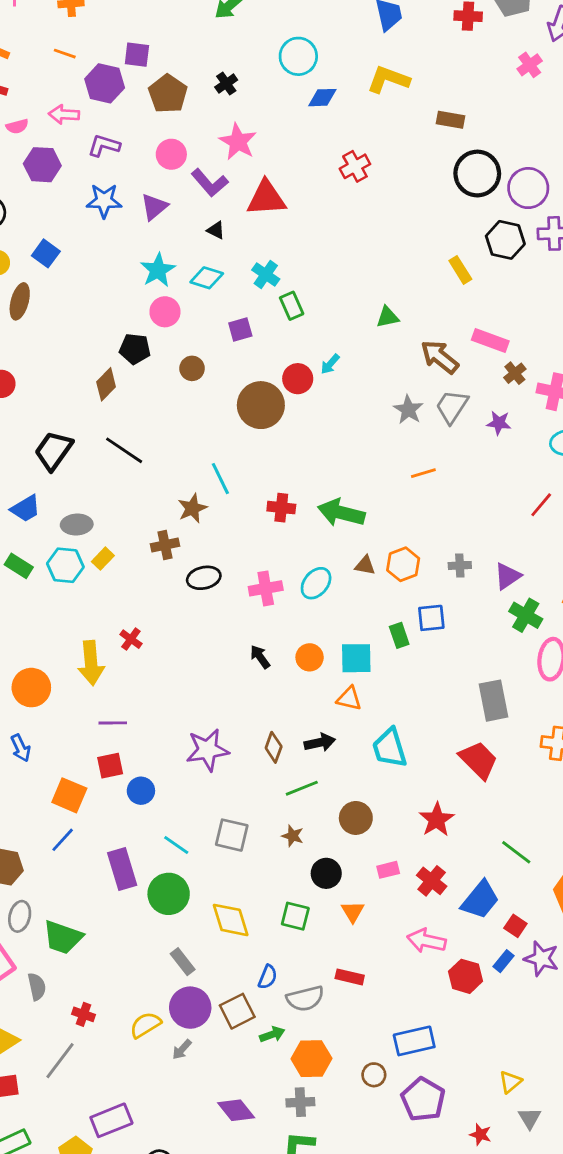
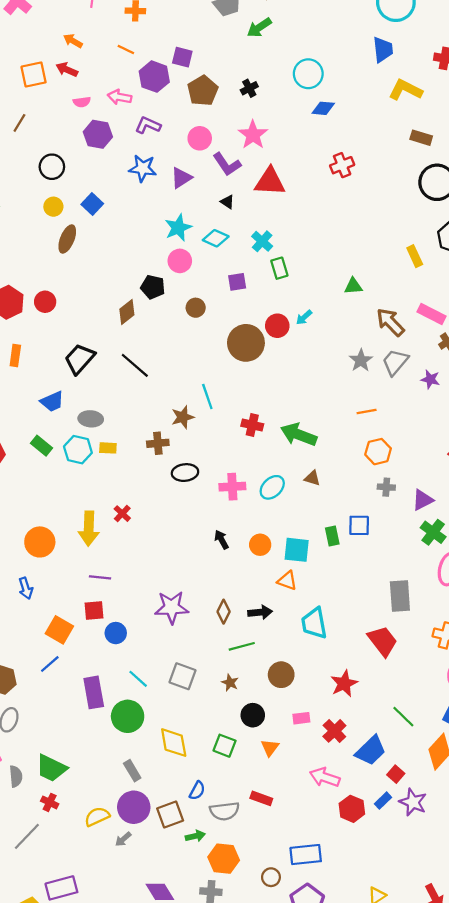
yellow L-shape: (388, 79) -> (405, 90), moved
yellow rectangle: (103, 559) -> (108, 448), turned 42
orange hexagon: (403, 564) -> (378, 452), moved
green trapezoid: (63, 937) -> (51, 768), moved

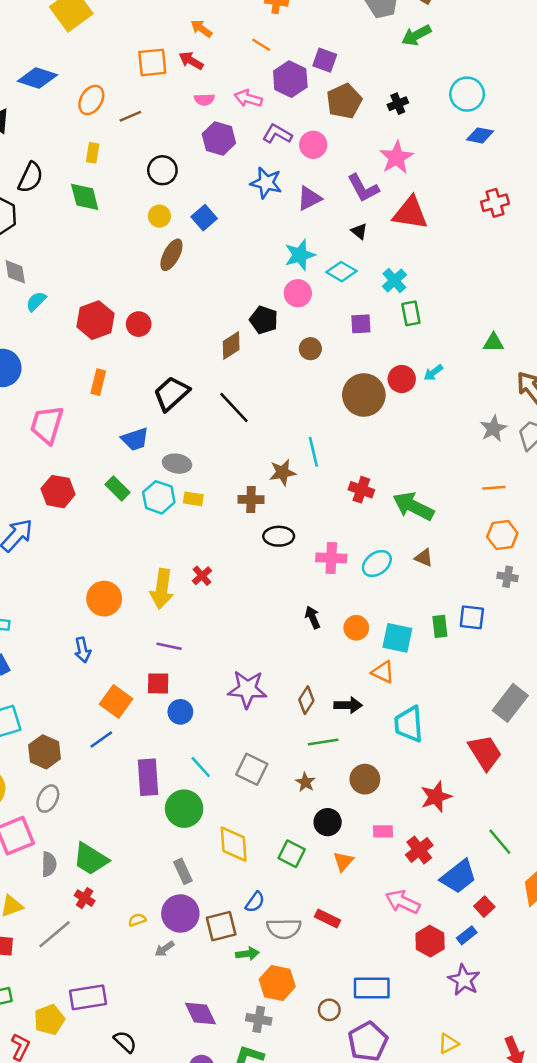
brown line: (19, 123) -> (130, 116), turned 30
pink circle: (200, 138) -> (313, 145), moved
gray rectangle: (400, 596) -> (510, 703), turned 36
purple star: (413, 802) -> (464, 980), moved
yellow semicircle: (97, 817) -> (137, 920), size x0.6

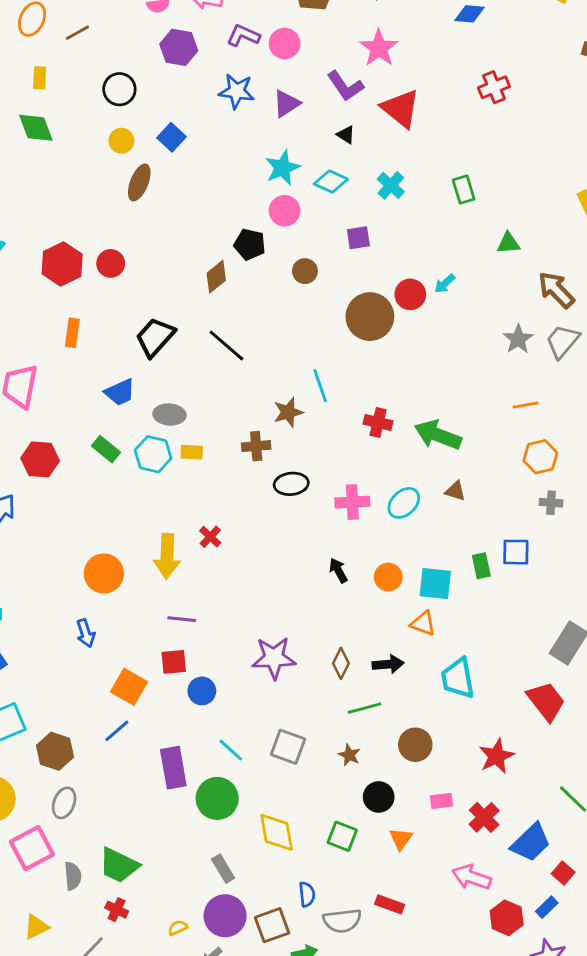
red triangle: (410, 213) -> (401, 108), turned 36
green rectangle: (411, 313) -> (464, 190), moved
blue semicircle: (255, 902) -> (307, 894), turned -35

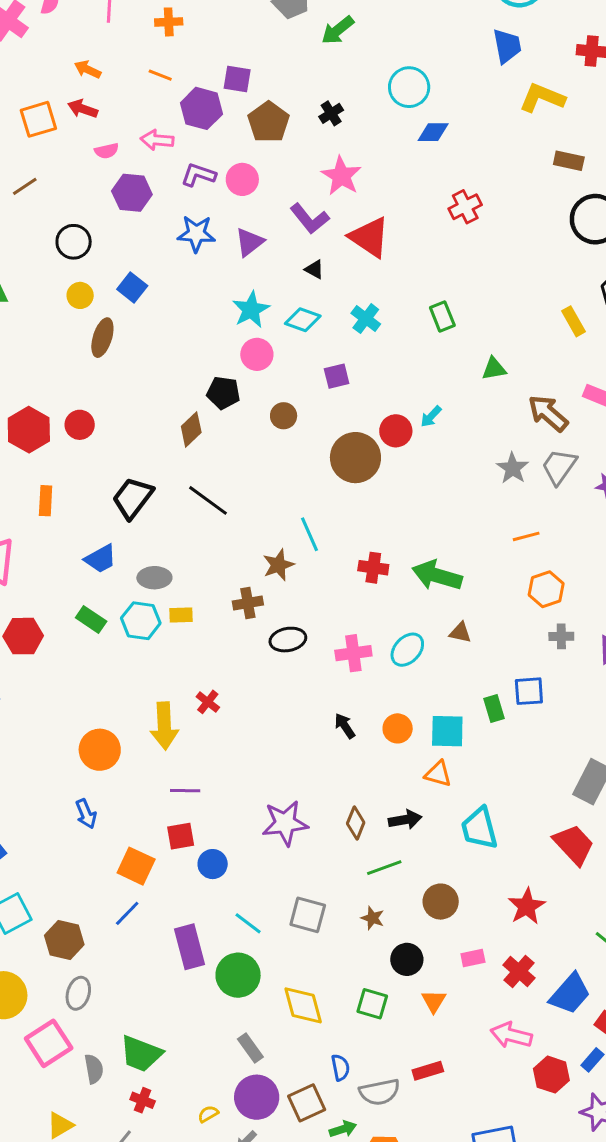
red rectangle: (390, 904) -> (428, 1071), turned -32

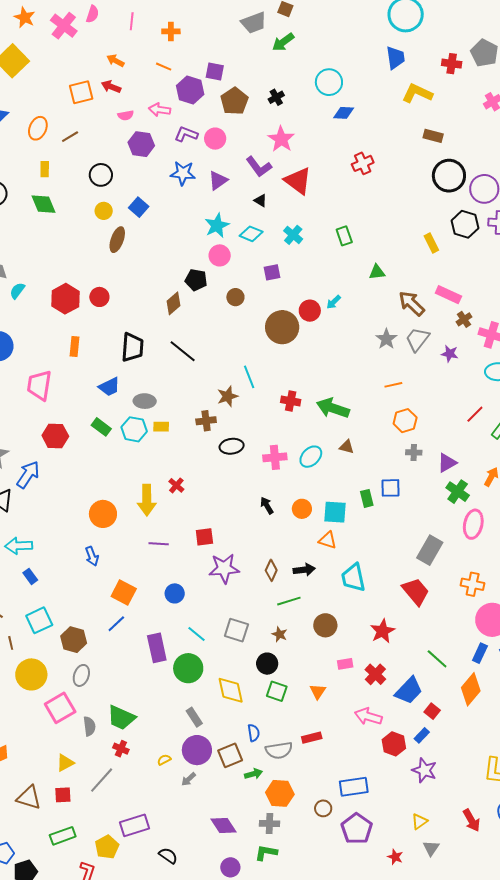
black trapezoid: (133, 498) -> (132, 347), turned 144
red square: (181, 836) -> (204, 537), moved
black circle: (407, 959) -> (267, 664), moved

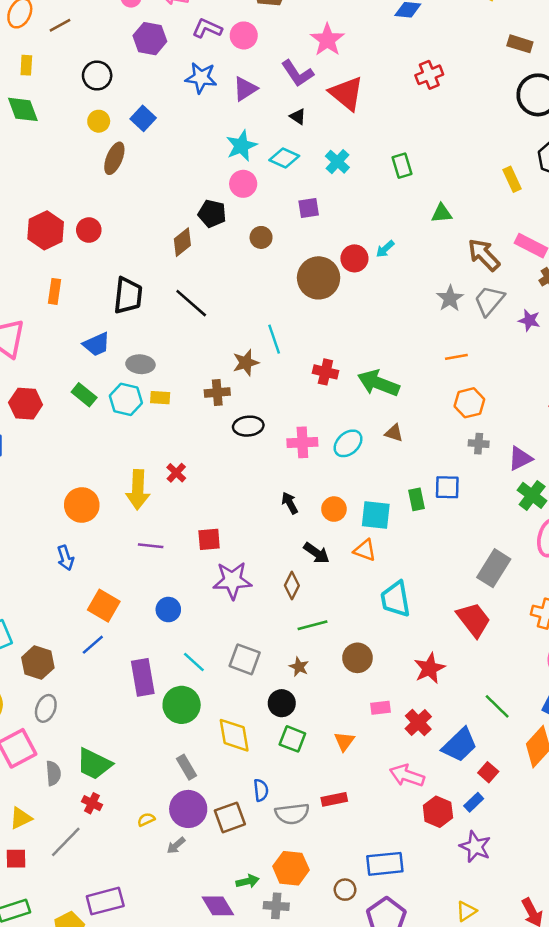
black arrow: (304, 570) -> (317, 553), moved, turned 40
green arrow: (253, 774) -> (248, 881), moved

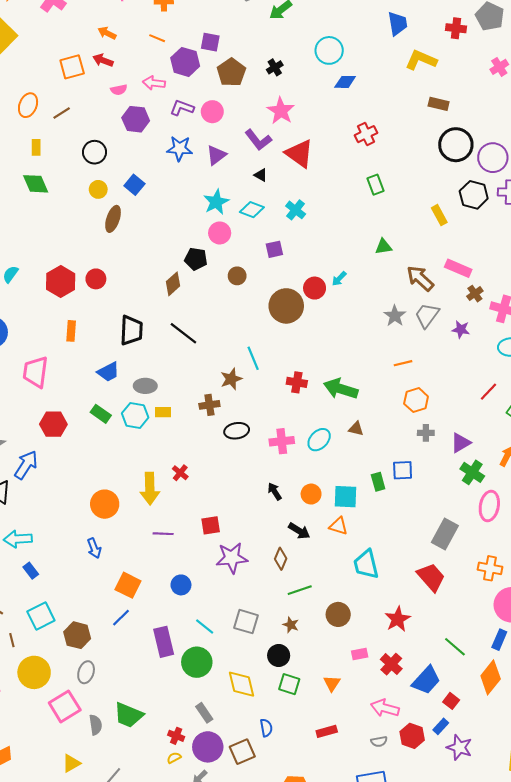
green rectangle: (402, 166) -> (376, 185), moved
red cross: (92, 803) -> (176, 736), moved
gray semicircle: (292, 814) -> (379, 742), moved, size x0.6
purple star: (475, 847) -> (459, 747), moved

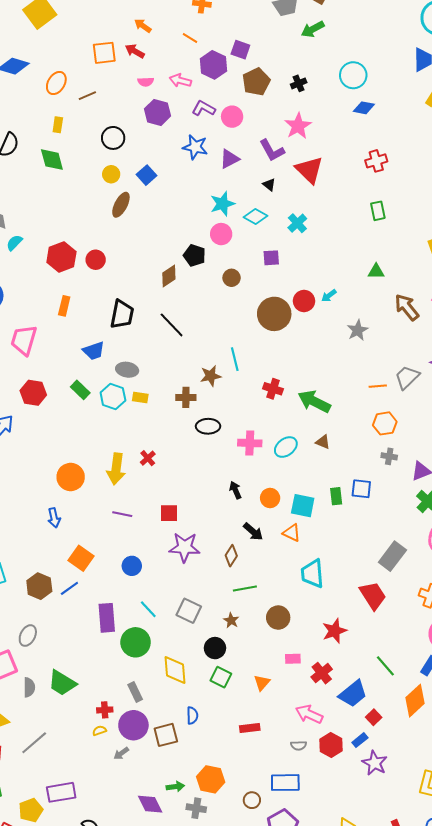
gray trapezoid: (427, 315) -> (407, 377), moved
gray star: (395, 316) -> (358, 330), moved
brown hexagon: (77, 635) -> (39, 586), moved
red cross: (176, 736) -> (105, 710), turned -35

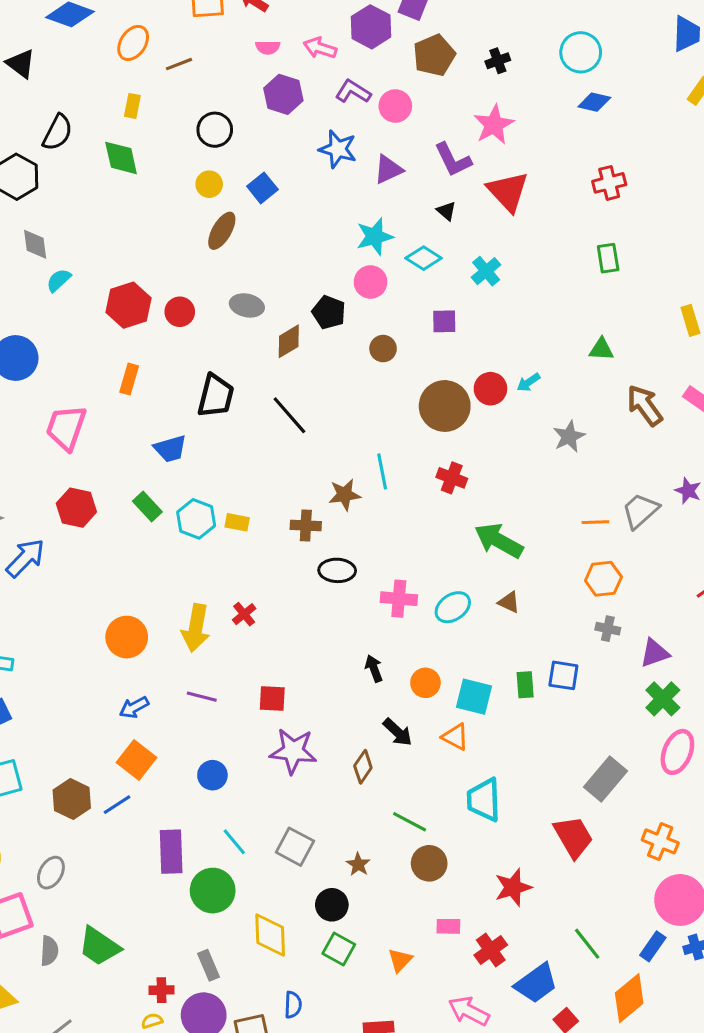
gray ellipse: (127, 370) -> (247, 305), moved
red cross: (273, 389) -> (452, 478), moved
blue arrow: (54, 518) -> (134, 707), moved, turned 72
green line: (245, 588) -> (410, 822), moved, turned 35

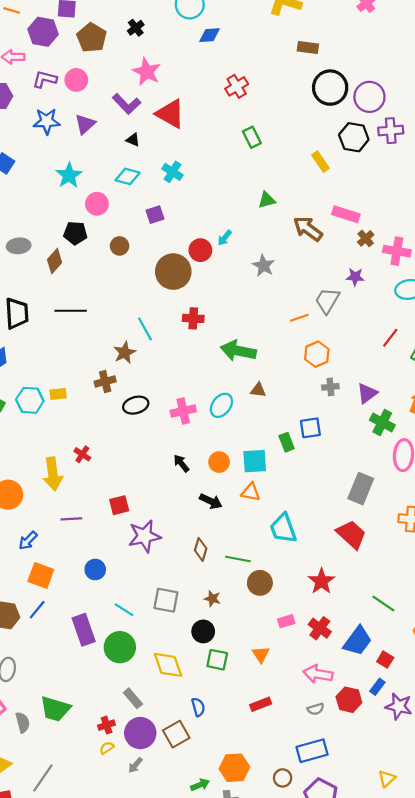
cyan star: (375, 237) -> (69, 175), moved
black line: (289, 415) -> (71, 311), turned -32
brown diamond: (363, 767) -> (201, 549), moved

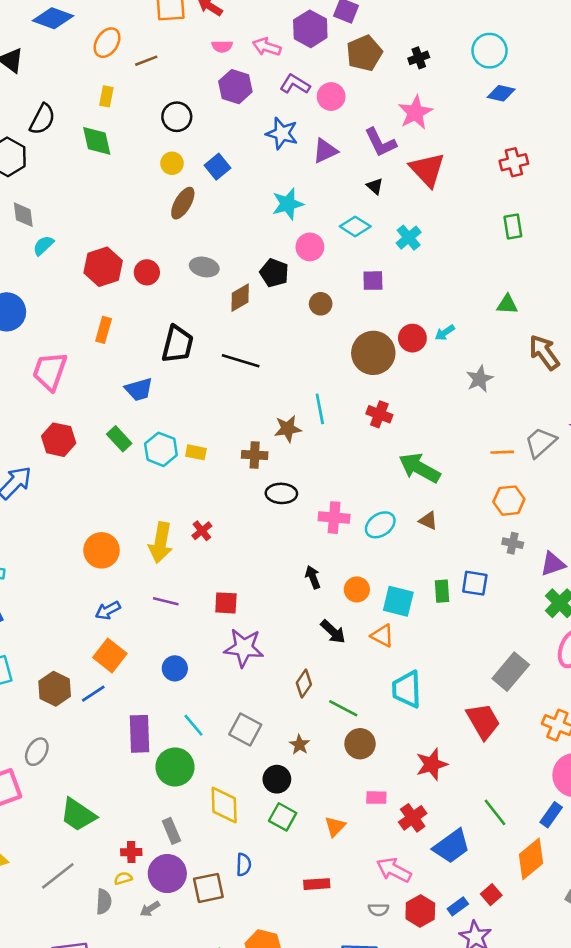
red square: (385, 660) -> (491, 895), moved
gray semicircle: (23, 722) -> (104, 902), moved
gray line: (43, 778) -> (58, 876), moved

